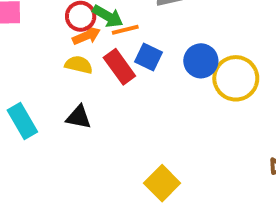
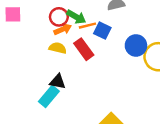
blue square: (148, 57) -> (102, 31), moved
cyan rectangle: (22, 121) -> (49, 96), moved, turned 70

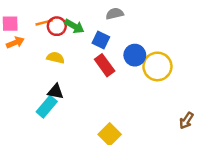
orange line: (87, 26) -> (44, 22), moved
orange arrow: (63, 29) -> (15, 43), moved
red rectangle: (84, 49) -> (105, 65), moved

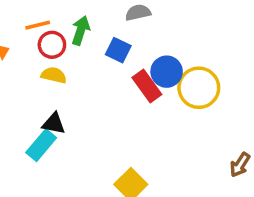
red circle: (57, 26) -> (52, 45), moved
green arrow: (74, 26) -> (81, 30), turned -102
red rectangle: (105, 65) -> (147, 86), moved

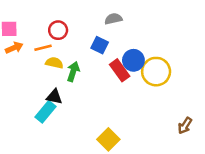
orange line: (38, 25) -> (43, 48), moved
green arrow: (81, 30) -> (73, 72), moved
red circle: (52, 45) -> (58, 30), moved

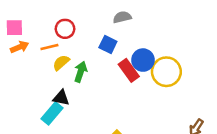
yellow semicircle: (54, 63) -> (61, 63), turned -54

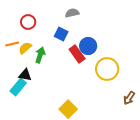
orange line: (49, 47) -> (12, 44), moved
yellow circle: (166, 72) -> (107, 69), moved

